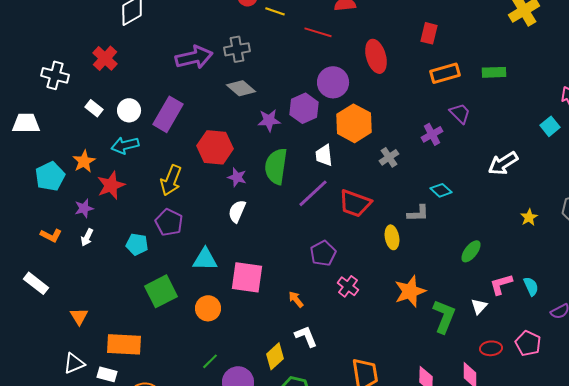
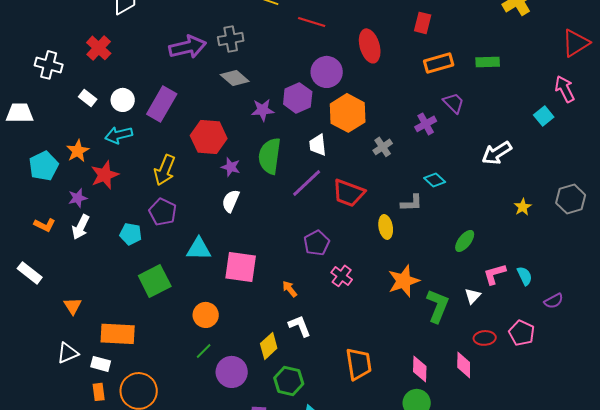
white arrow: (87, 237) -> (81, 227), size x1.4
orange circle: (208, 308) -> (206, 315), moved

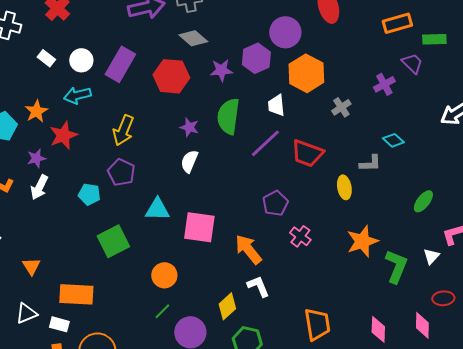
green rectangle: (488, 62) -> (434, 39), moved
red hexagon: (209, 137) -> (171, 76), moved
orange arrow: (290, 289) -> (248, 249), size x1.8

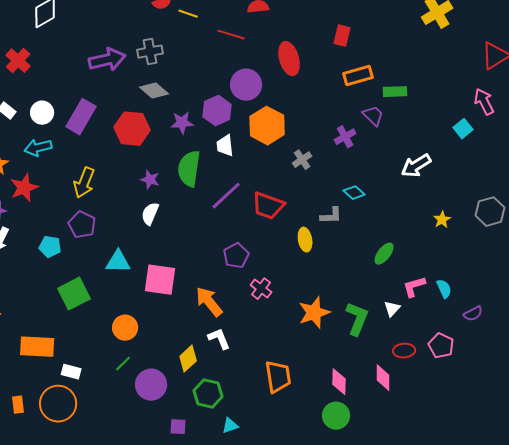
white trapezoid: (276, 105) -> (225, 146), moved
orange star: (362, 241) -> (314, 313), moved
white rectangle: (59, 324) -> (71, 372), moved

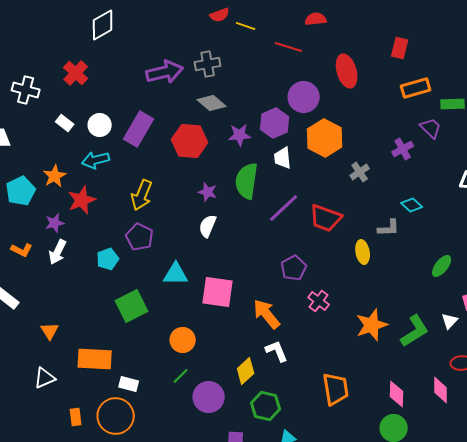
cyan pentagon: (50, 247) -> (108, 259), turned -30
green L-shape: (357, 319) -> (415, 331), turned 36

